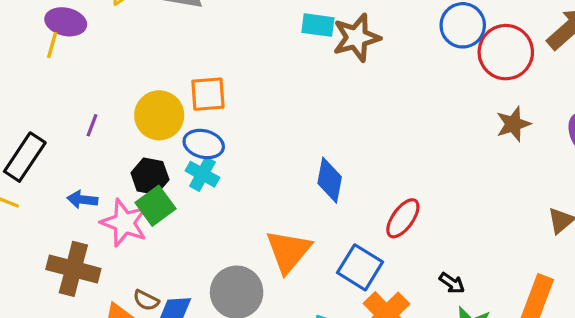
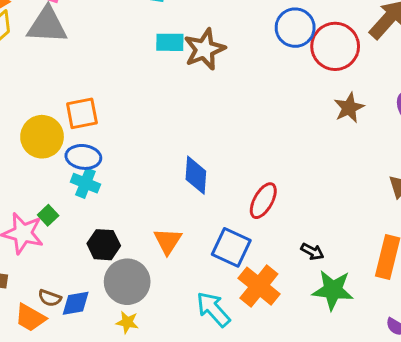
black hexagon: (150, 176) -> (104, 245), moved
green square: (155, 206) -> (48, 215), size x0.6
orange triangle: (288, 251) -> (168, 241), size x0.7

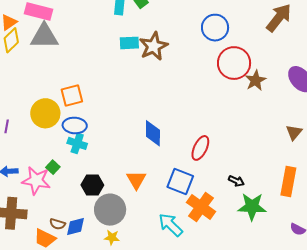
red circle: (335, 46) -> (234, 63), moved

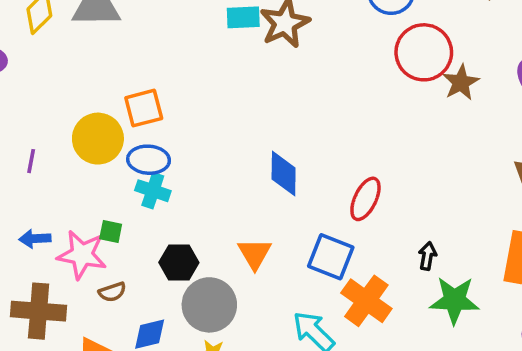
green square: (53, 167) -> (111, 232), turned -32
black arrow: (236, 181) -> (427, 256), turned -105
brown semicircle: (57, 224) -> (112, 292), moved, turned -35

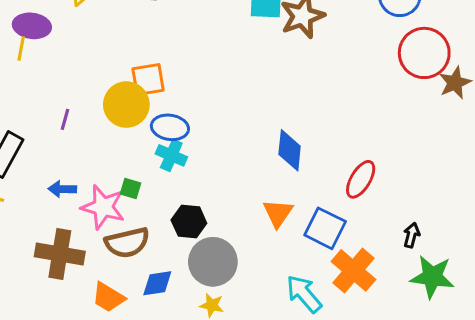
orange square: (144, 108) -> (148, 79), moved
orange triangle: (255, 254) -> (278, 213), moved
brown semicircle: (112, 292) -> (127, 243), size x1.8

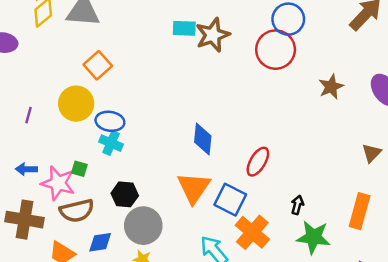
red circle: (424, 53) -> (276, 50), moved
orange square: (148, 79) -> (98, 65), moved, turned -32
orange triangle: (278, 213) -> (194, 188), size x1.4

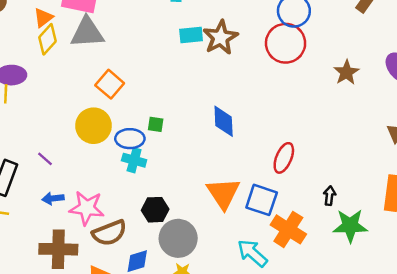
purple line: (28, 115) -> (45, 159), moved, turned -56
blue diamond: (203, 139) -> (224, 121), moved
green square: (79, 169) -> (156, 124), moved

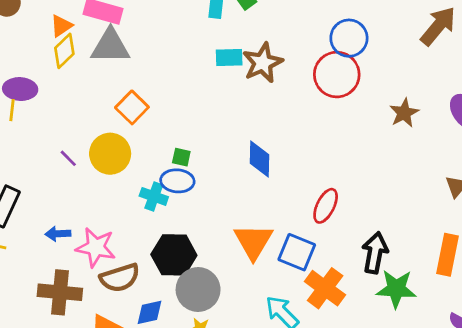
blue ellipse: (130, 139) -> (177, 181), moved
purple line: (45, 159) -> (68, 158), moved
black arrow: (329, 196) -> (375, 253), size x1.8
black hexagon: (155, 210) -> (174, 255), size x1.4

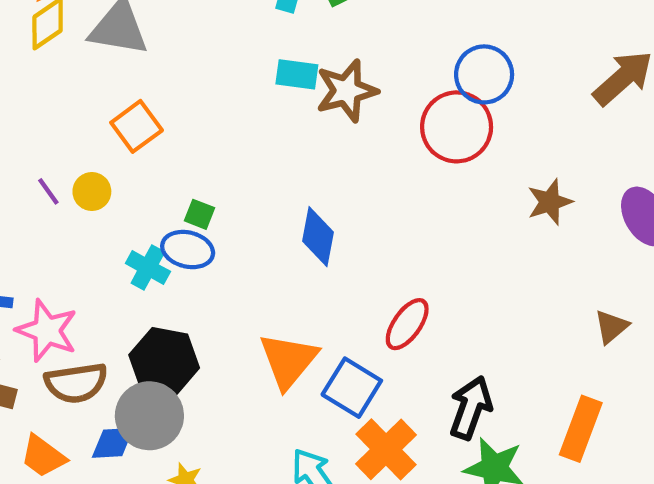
yellow circle: (110, 154) -> (92, 192), size x0.6
purple line: (68, 158) -> (48, 191), moved
gray circle: (198, 290) -> (149, 416), moved

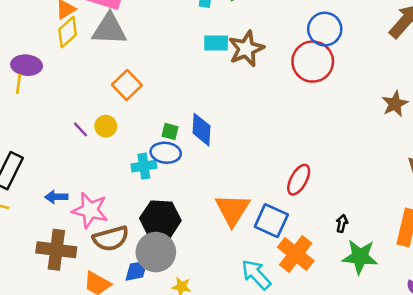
brown star: (550, 202) -> (395, 104), moved
blue diamond: (318, 237) -> (201, 130), moved
cyan cross: (148, 267) -> (144, 166), turned -30
black arrow: (471, 408) -> (342, 224), size x0.5

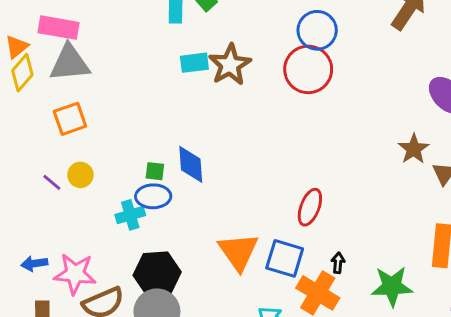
orange square: (127, 85) -> (70, 119), moved, turned 32
brown star: (395, 104) -> (414, 149), moved
black arrow: (342, 224) -> (338, 263), moved

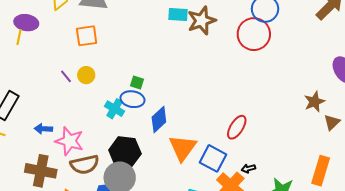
blue diamond: (191, 164) -> (159, 120), moved, turned 40
cyan cross: (130, 215) -> (115, 109), turned 36
black arrow: (338, 263) -> (248, 168), turned -120

